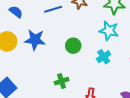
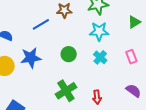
green cross: (62, 81) -> (66, 91), size x1.5

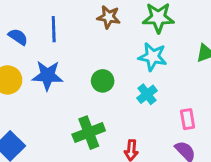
blue line: (41, 24) -> (54, 29), moved, turned -72
pink rectangle: (131, 57) -> (188, 119), moved

